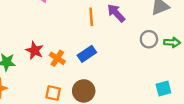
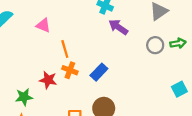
orange line: (91, 17) -> (65, 49), moved
orange cross: (57, 58) -> (70, 70), moved

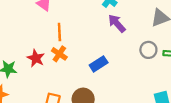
blue rectangle: (99, 72) -> (99, 64), moved

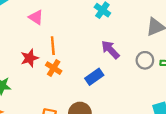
purple arrow: (117, 23) -> (110, 50), moved
red star: (36, 58) -> (30, 58), moved, turned 30

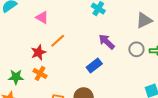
orange line: (53, 46) -> (58, 41), turned 56
orange cross: (54, 68) -> (40, 73), moved

